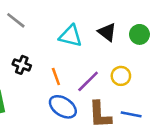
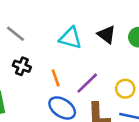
gray line: (16, 20) -> (16, 34), moved
yellow circle: (121, 76) -> (125, 89), moved

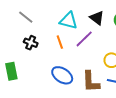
orange line: (56, 78) -> (60, 42), moved
purple line: (87, 83) -> (84, 39), moved

